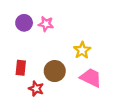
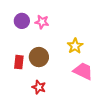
brown circle: (55, 71) -> (39, 57), moved
red star: (36, 89) -> (39, 87), moved

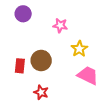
purple circle: (22, 21) -> (23, 14), moved
pink star: (42, 22) -> (60, 25), moved

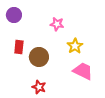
purple circle: (23, 14) -> (14, 15), moved
red rectangle: (20, 66) -> (19, 47), moved

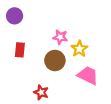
pink star: (57, 24) -> (60, 37), moved
brown circle: (39, 57) -> (55, 61), moved

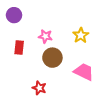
pink star: (60, 37) -> (45, 36), moved
yellow star: (79, 49) -> (81, 35), moved

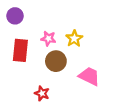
yellow star: (81, 35) -> (74, 39), moved
red rectangle: (19, 47) -> (20, 50), size x1.5

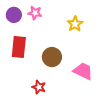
pink star: (48, 39) -> (35, 13), moved
yellow star: (74, 39) -> (75, 24), moved

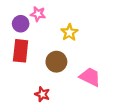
purple circle: (14, 15) -> (21, 24), moved
yellow star: (75, 24) -> (69, 32), moved

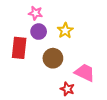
purple circle: (21, 24) -> (39, 32), moved
red star: (42, 94) -> (67, 89), moved

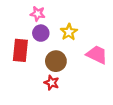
pink trapezoid: (85, 73) -> (97, 55), moved
red star: (67, 89) -> (52, 83), moved

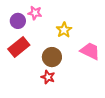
purple circle: (41, 33) -> (18, 21), moved
red rectangle: (20, 50) -> (19, 47), turned 45

